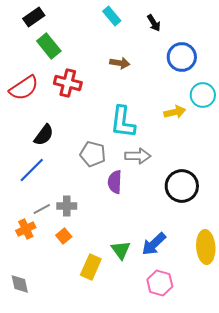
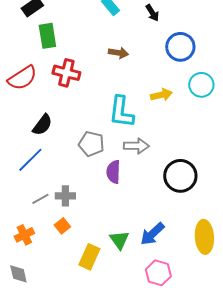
green rectangle: (49, 46) -> (47, 36), turned 30
yellow arrow: (175, 112) -> (161, 95), moved
orange cross: (26, 229) -> (24, 235), moved

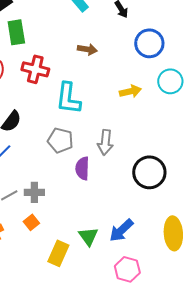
cyan L-shape: (121, 112) -> (68, 98), moved
gray arrow: (136, 146) -> (105, 142), turned 95

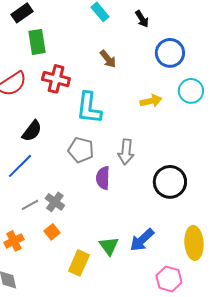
brown arrow: (87, 49) -> (108, 59), turned 42
gray cross: (34, 192) -> (55, 202), turned 36
pink hexagon: (127, 269) -> (169, 279), moved

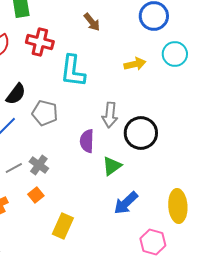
gray pentagon: (81, 150) -> (45, 113), moved
black circle: (170, 182) -> (141, 133), moved
green triangle: (109, 246) -> (112, 166), moved, turned 30

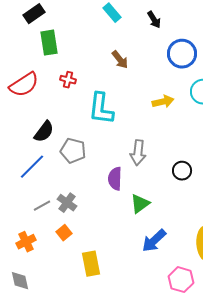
red cross: (40, 42) -> (68, 80), size x0.6
black circle: (141, 133) -> (182, 171), moved, size x0.6
yellow rectangle: (63, 226) -> (91, 264), turned -35

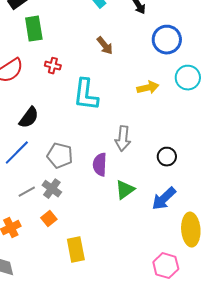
gray pentagon: (73, 151) -> (60, 156), moved
blue arrow: (154, 241) -> (164, 199), moved

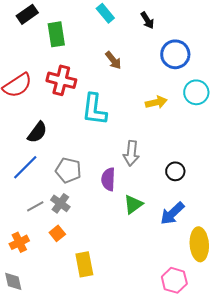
green rectangle: (34, 29) -> (56, 34), moved
red cross: (53, 66) -> (61, 80), size x1.8

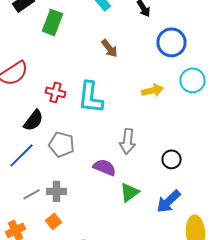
green rectangle: (56, 34) -> (52, 22), turned 30
red cross: (61, 80) -> (56, 92), moved, size x0.7
gray pentagon: (68, 170) -> (62, 144), moved
purple semicircle: (108, 179) -> (104, 167), turned 110
gray cross: (60, 203) -> (56, 191), turned -36

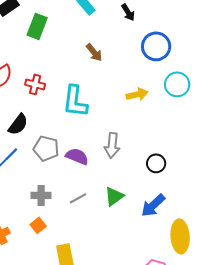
red cross: (56, 92) -> (35, 84), moved
purple semicircle: (104, 167) -> (77, 156), moved
gray line: (32, 194) -> (78, 198), moved

